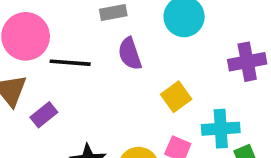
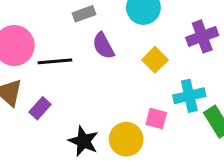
yellow square: (176, 97) -> (155, 60), moved

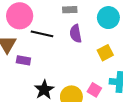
purple rectangle: (40, 108) -> (23, 60), turned 40

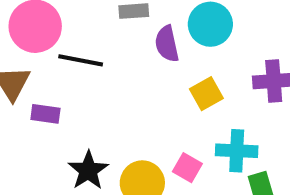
purple semicircle: (76, 34) -> (167, 44), moved

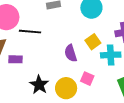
purple semicircle: (167, 44) -> (71, 53), moved
cyan cross: (237, 151) -> (111, 55), moved

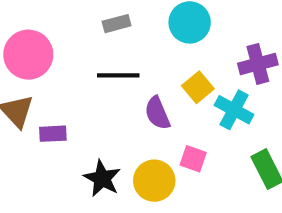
black line: (30, 32) -> (118, 75), moved
cyan cross: (111, 55) -> (234, 110), turned 36

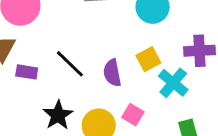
black line: (118, 75) -> (70, 64), moved, turned 32

